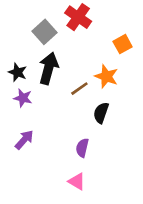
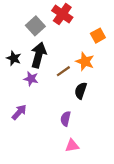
purple star: (23, 98) -> (31, 79), moved
pink triangle: (77, 181) -> (72, 146), moved, turned -40

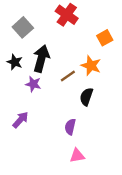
gray square: (35, 26) -> (23, 27), moved

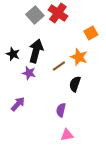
gray square: (23, 27) -> (35, 15), moved

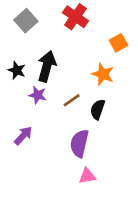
gray square: (35, 15) -> (26, 21), moved
brown line: (59, 66) -> (72, 100), moved
purple semicircle: (61, 110) -> (79, 143), size x1.5

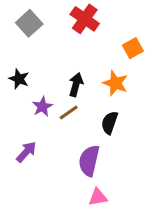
black arrow: (47, 66) -> (76, 85), moved, size x0.7
purple star: (38, 95) -> (42, 107), turned 30
brown line: (72, 100) -> (69, 112), moved

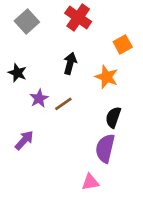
black arrow: (76, 85) -> (70, 63), moved
black semicircle: (110, 123) -> (113, 117), moved
purple semicircle: (89, 161) -> (105, 148), moved

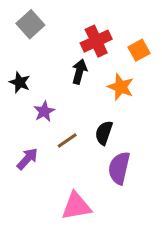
red cross: (78, 17) -> (96, 41), moved, turned 30
brown line: (63, 104) -> (67, 140), moved
black semicircle: (113, 117) -> (104, 133), moved
pink triangle: (90, 182) -> (76, 206), moved, size x1.5

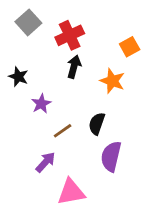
red cross: (96, 41) -> (70, 35), moved
purple arrow: (27, 159) -> (45, 162), moved

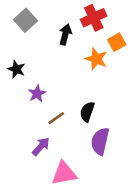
red cross: (70, 35) -> (94, 18), moved
black arrow: (74, 67) -> (65, 34), moved
orange star: (112, 81) -> (96, 59), moved

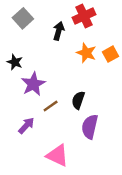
orange square: (117, 42) -> (111, 54), moved
purple star: (37, 94) -> (33, 84), size x1.5
purple arrow: (41, 146) -> (26, 126), moved
pink triangle: (64, 173) -> (57, 156), turned 35

